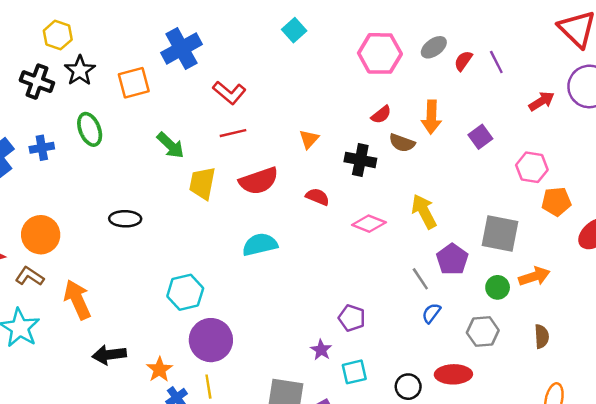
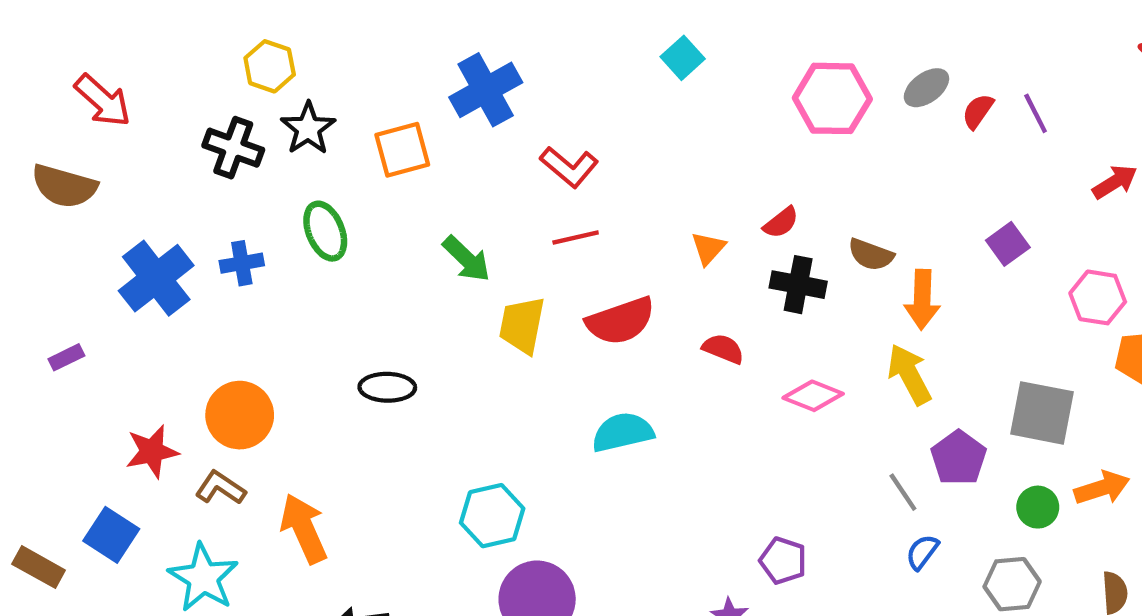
red semicircle: (381, 115) -> (781, 223), moved
orange arrow: (431, 117) -> (922, 300), moved

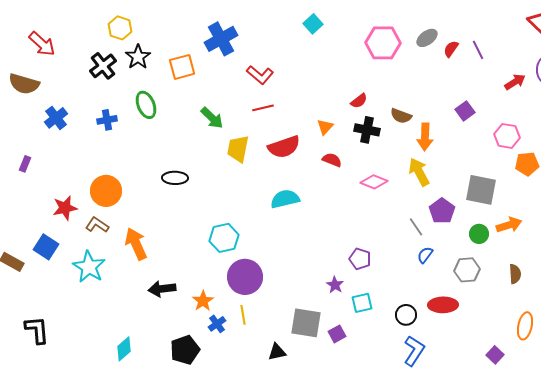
black cross: (233, 148) -> (103, 66), turned 32
orange triangle: (708, 248) -> (325, 127), moved
blue cross: (156, 278) -> (56, 118), moved, size x0.7
purple rectangle: (66, 357) -> (25, 164), turned -42

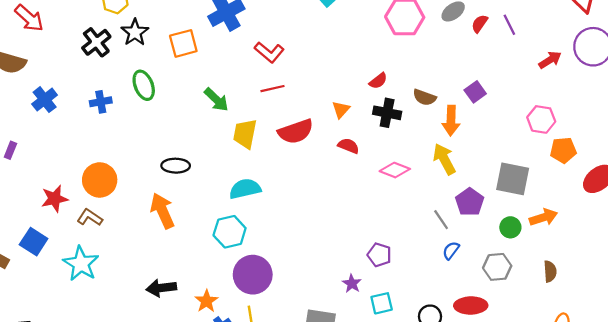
purple square: (465, 111) -> (475, 92), moved
cyan semicircle: (285, 199) -> (245, 189), moved
orange arrow: (136, 244) -> (162, 211), moved

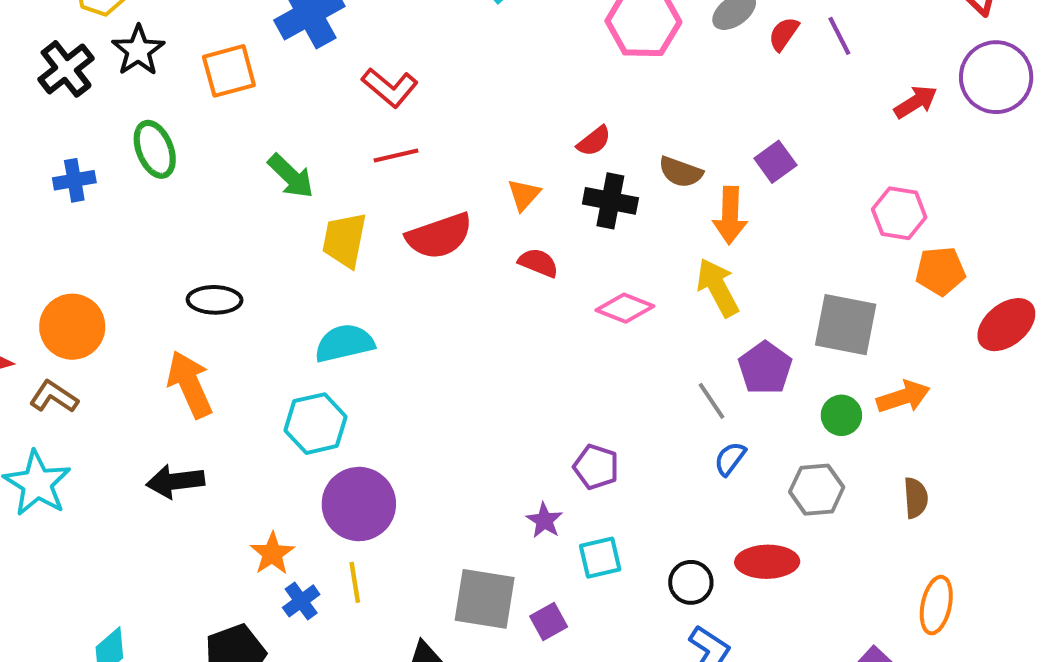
black arrow: (161, 288) -> (175, 481), moved

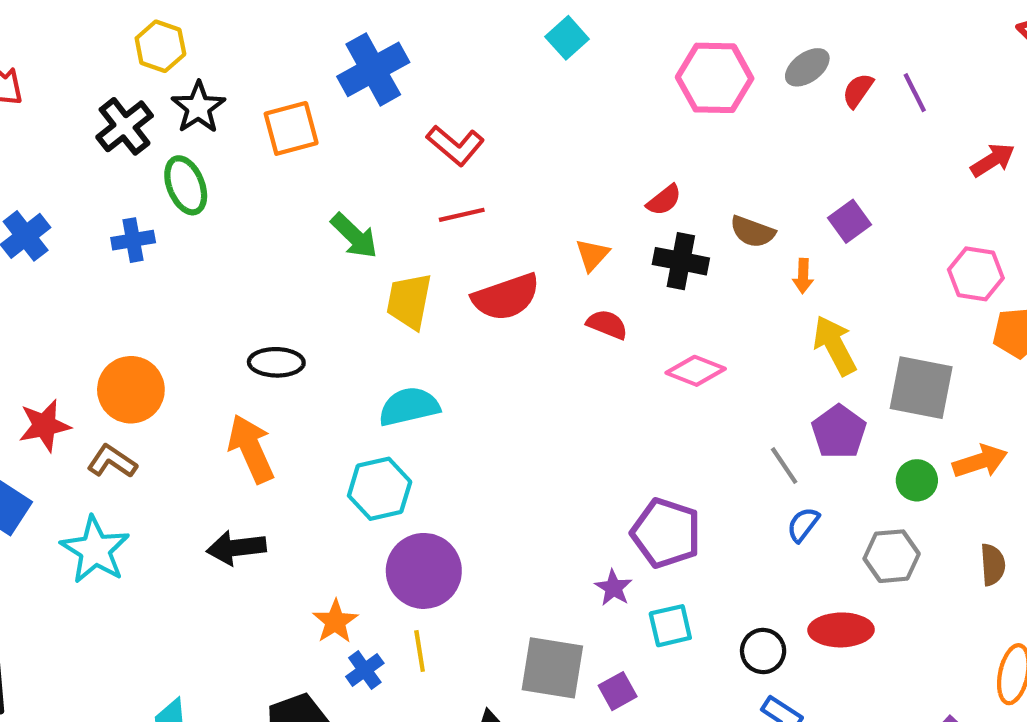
green ellipse: (155, 149) -> (186, 185), moved
orange arrow: (730, 215) -> (803, 276), size x0.6
yellow arrow: (718, 287) -> (835, 345), moved
purple pentagon: (596, 467) -> (666, 533), size x1.5

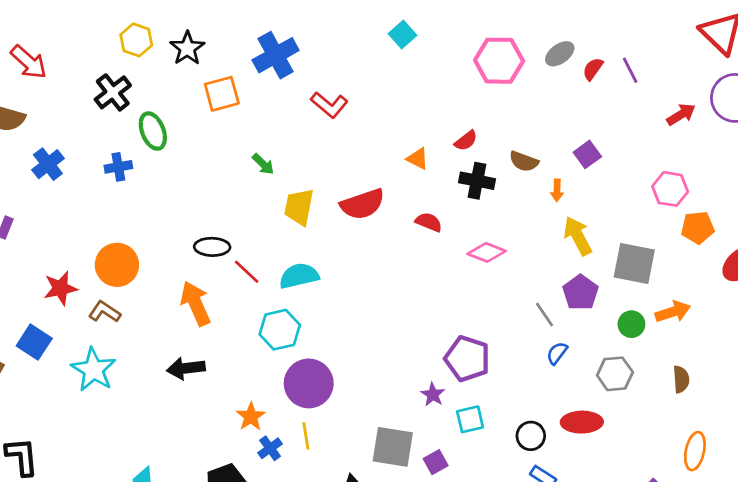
black star: (198, 107) -> (187, 48), moved
red line: (462, 215) -> (247, 272), moved, turned 56
green arrow: (354, 236) -> (263, 164), size x0.7
orange triangle: (592, 255) -> (418, 159), moved, turned -45

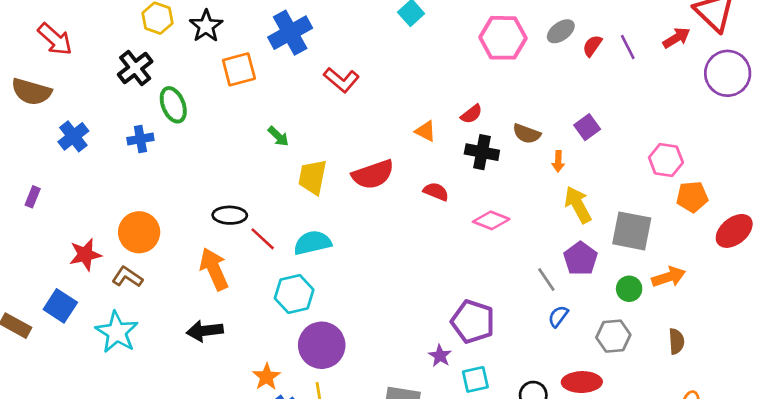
red arrow: (681, 114) -> (676, 38), moved

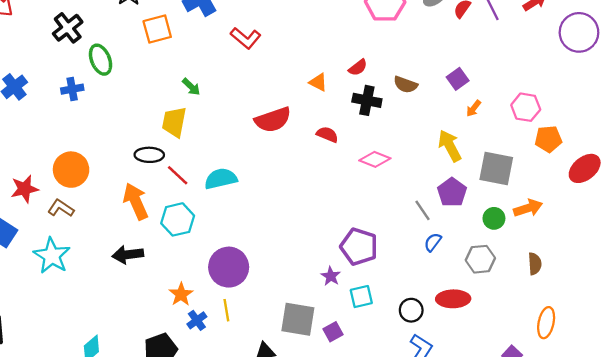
orange arrow: (558, 161) -> (474, 108), moved, turned 36
yellow trapezoid: (313, 177) -> (174, 122), moved
cyan hexagon: (294, 294) -> (178, 219), moved

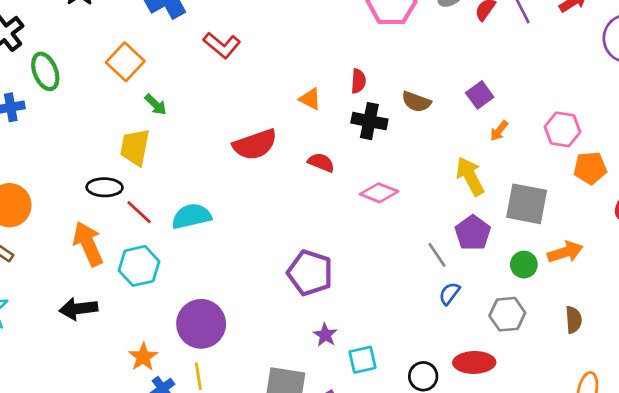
orange square: (157, 29) -> (125, 62), moved, turned -32
red semicircle: (358, 68) -> (358, 81), turned -48
purple pentagon: (359, 247) -> (310, 273), moved

